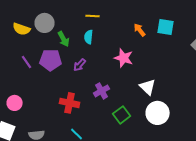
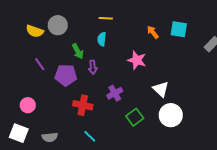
green arrow: (64, 39) -> (78, 51), moved
purple pentagon: (51, 60) -> (66, 75), moved
purple arrow: (80, 65) -> (93, 67), turned -48

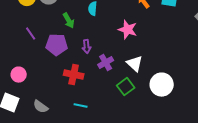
purple arrow: (93, 67) -> (87, 47), moved
white triangle: (161, 89) -> (135, 64), moved
cyan line: (90, 136) -> (81, 106), turned -32
gray semicircle: (50, 137) -> (41, 107), turned 42

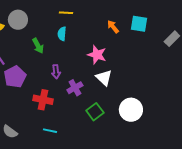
purple pentagon: (57, 45) -> (15, 77), moved, turned -30
white triangle: (135, 64) -> (104, 78), moved

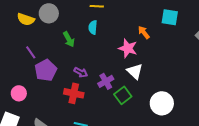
orange arrow: (113, 27) -> (144, 32), moved
purple arrow: (56, 72) -> (81, 72), moved, turned -56
green square: (95, 112) -> (123, 95), moved

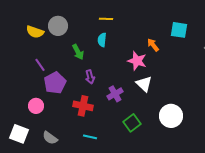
purple arrow: (81, 72) -> (90, 77), moved, turned 48
pink circle: (19, 93) -> (36, 106), moved
green square: (123, 95) -> (132, 123), moved

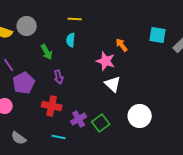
cyan square: (179, 30) -> (158, 35), moved
purple cross: (115, 94) -> (79, 119), moved

